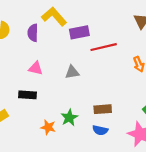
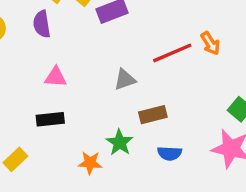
red line: (104, 47) -> (172, 53), moved
gray triangle: (72, 72) -> (125, 80), moved
brown rectangle: (103, 109) -> (153, 115), moved

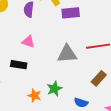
gray triangle: (125, 80) -> (67, 54), size x1.5
brown rectangle: (153, 115) -> (99, 78), moved, turned -49

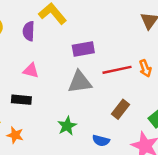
purple rectangle: (71, 13) -> (83, 49), moved
orange star: (34, 96) -> (15, 135), moved

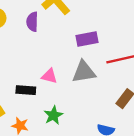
pink triangle: (31, 71) -> (49, 76), moved
green star: (67, 126) -> (53, 115), moved

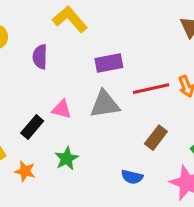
purple semicircle: (32, 22) -> (40, 57), moved
black rectangle: (26, 90) -> (32, 127), turned -54

